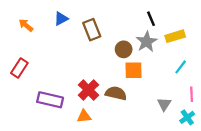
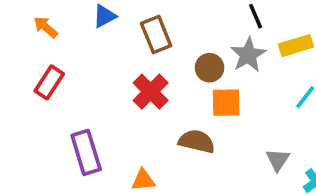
red rectangle: (19, 68) -> (49, 82), moved
red cross: (88, 90) -> (151, 92), moved
purple rectangle: (50, 100) -> (86, 152), turned 60

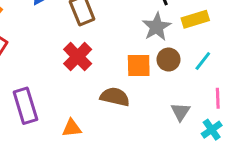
brown circle: (209, 68) -> (168, 60), moved

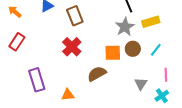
brown semicircle: (115, 97) -> (97, 74), turned -42

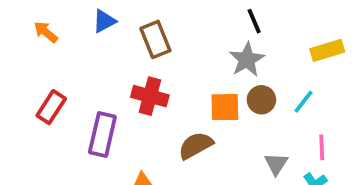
yellow rectangle: (151, 22) -> (327, 50), moved
red rectangle: (17, 42) -> (51, 107), moved
red cross: (72, 47) -> (150, 96), turned -30
purple rectangle: (37, 80) -> (102, 134), moved, turned 30

